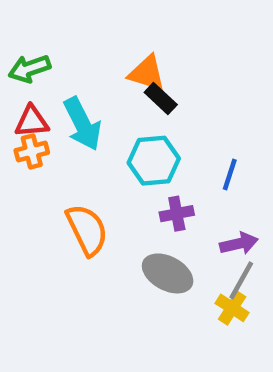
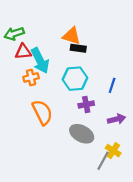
black rectangle: (161, 99) -> (78, 48), turned -35
red triangle: (32, 122) -> (23, 52), moved
orange cross: (32, 151) -> (31, 78), moved
gray line: (241, 280) -> (103, 161), moved

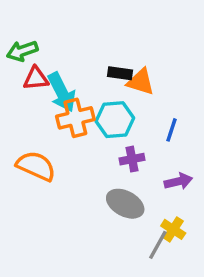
orange triangle: (72, 36) -> (141, 82), moved
orange cross: (31, 78) -> (75, 118), moved, size x1.5
orange semicircle: (42, 112) -> (36, 166), moved, turned -40

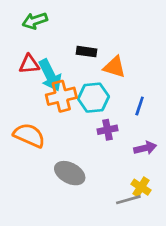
green arrow: (22, 51) -> (35, 21), moved
black rectangle: (120, 73) -> (86, 52), moved
gray ellipse: (125, 204) -> (70, 173), moved
gray line: (158, 245) -> (128, 200), turned 45

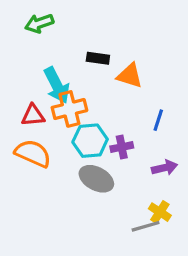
red triangle: (29, 64) -> (33, 115), moved
cyan hexagon: (93, 98) -> (90, 141), moved
gray ellipse: (70, 173) -> (96, 179), moved

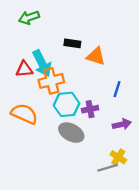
red triangle: (33, 115) -> (24, 69), moved

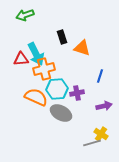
black rectangle: (72, 43) -> (62, 37), turned 64
orange semicircle: (24, 114) -> (36, 97), moved

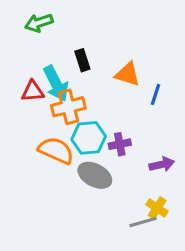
black rectangle: (62, 37) -> (82, 60), moved
blue line: (100, 76) -> (156, 94), moved

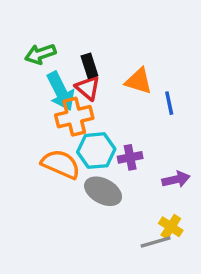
green arrow: (39, 23) -> (40, 54), moved
red triangle: (33, 91) -> (88, 88), moved, turned 45
blue line: (156, 94) -> (169, 103), turned -30

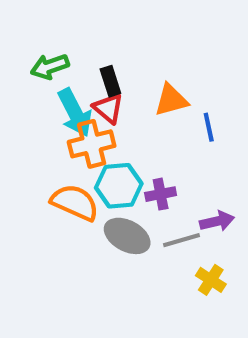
orange triangle: (139, 81) -> (171, 100), turned -32
gray line: (156, 242) -> (182, 240), moved

